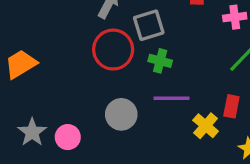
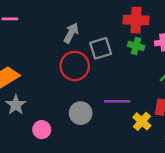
green cross: (160, 61) -> (136, 46), moved
gray star: (32, 132) -> (16, 105), moved

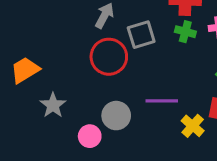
gray star: (16, 105) -> (53, 105), moved
pink circle: (42, 130) -> (90, 136), moved

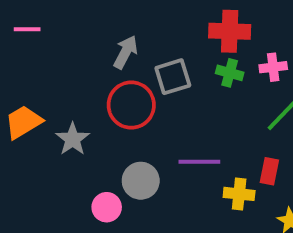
gray star: (53, 105) -> (73, 139), moved
yellow cross: (193, 126) -> (239, 194), turned -35

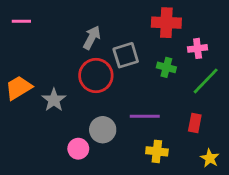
green cross: (230, 73) -> (166, 67), moved
yellow cross: (239, 194) -> (157, 151), moved

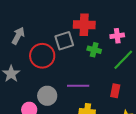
red cross: (166, 23) -> (84, 25), moved
gray arrow: (92, 38) -> (18, 36), moved

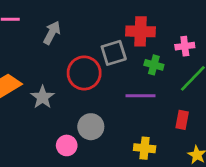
gray arrow: (18, 36) -> (52, 33), moved
purple line: (78, 86) -> (141, 96), moved

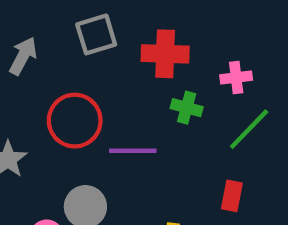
gray square: (114, 53) -> (96, 34), moved
purple line: (141, 96) -> (133, 151), moved

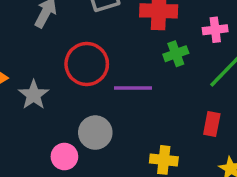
green cross: (187, 108) -> (176, 54), turned -35

